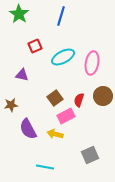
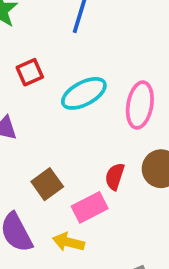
brown square: (55, 98) -> (47, 184), moved

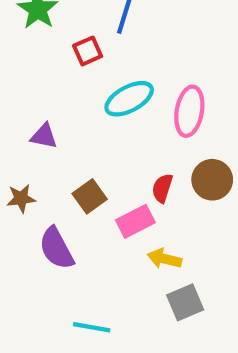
red square: (30, 72) -> (88, 51), moved
yellow arrow: (68, 242) -> (164, 259), moved

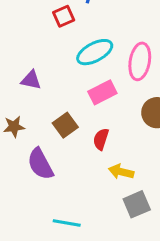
red semicircle: (162, 188) -> (101, 139), moved
pink rectangle: (135, 221) -> (102, 92), moved

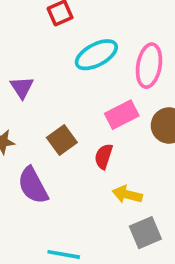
purple triangle: (31, 80) -> (22, 87), turned 45
pink rectangle: (102, 92) -> (122, 115), moved

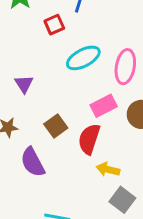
red semicircle: (104, 156) -> (89, 139), size x1.5
gray square: (145, 233) -> (122, 200), turned -30

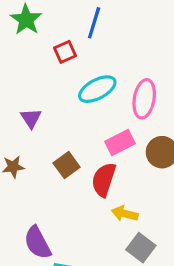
purple semicircle: (33, 162) -> (37, 243), moved

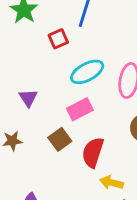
pink rectangle: (120, 142) -> (80, 109), moved

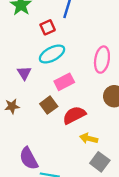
cyan ellipse: (87, 72) -> (52, 54), moved
red semicircle: (93, 152) -> (74, 115), turned 45

